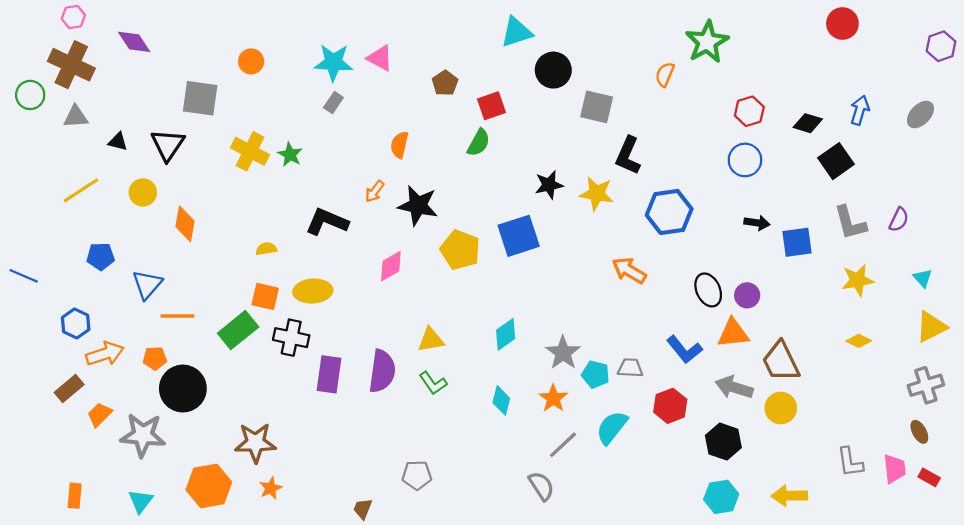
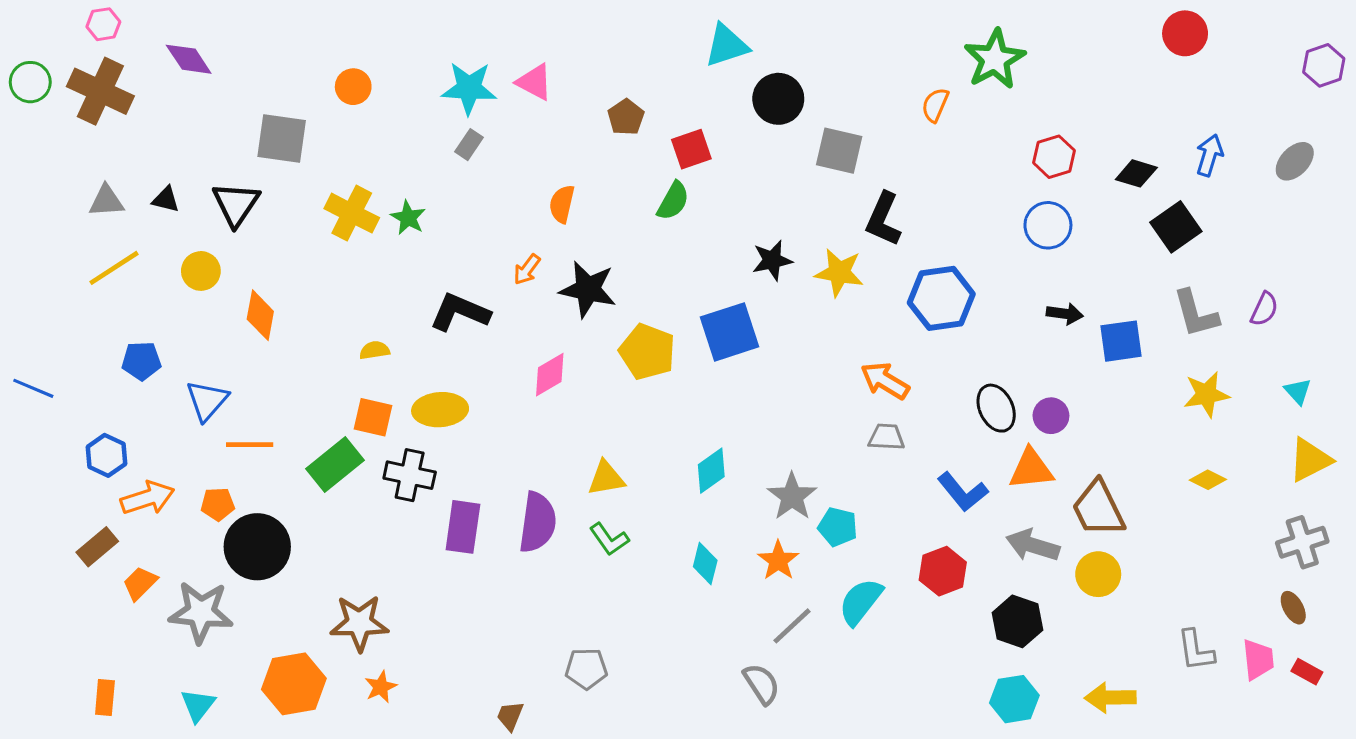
green circle: (30, 95) -> (30, 82), moved
gray triangle: (76, 117) -> (106, 201), moved
gray trapezoid: (630, 368) -> (886, 437), moved

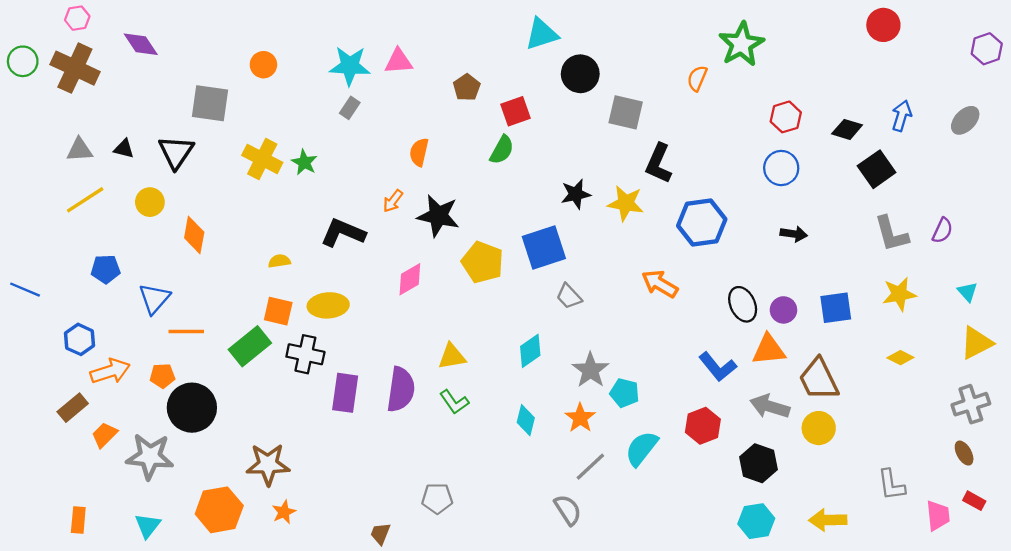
pink triangle: (535, 82) -> (399, 61), turned -32
blue square: (1121, 341) -> (836, 308), moved
gray trapezoid: (886, 437) -> (569, 296), moved, turned -136
pink trapezoid: (1258, 659) -> (938, 515), moved

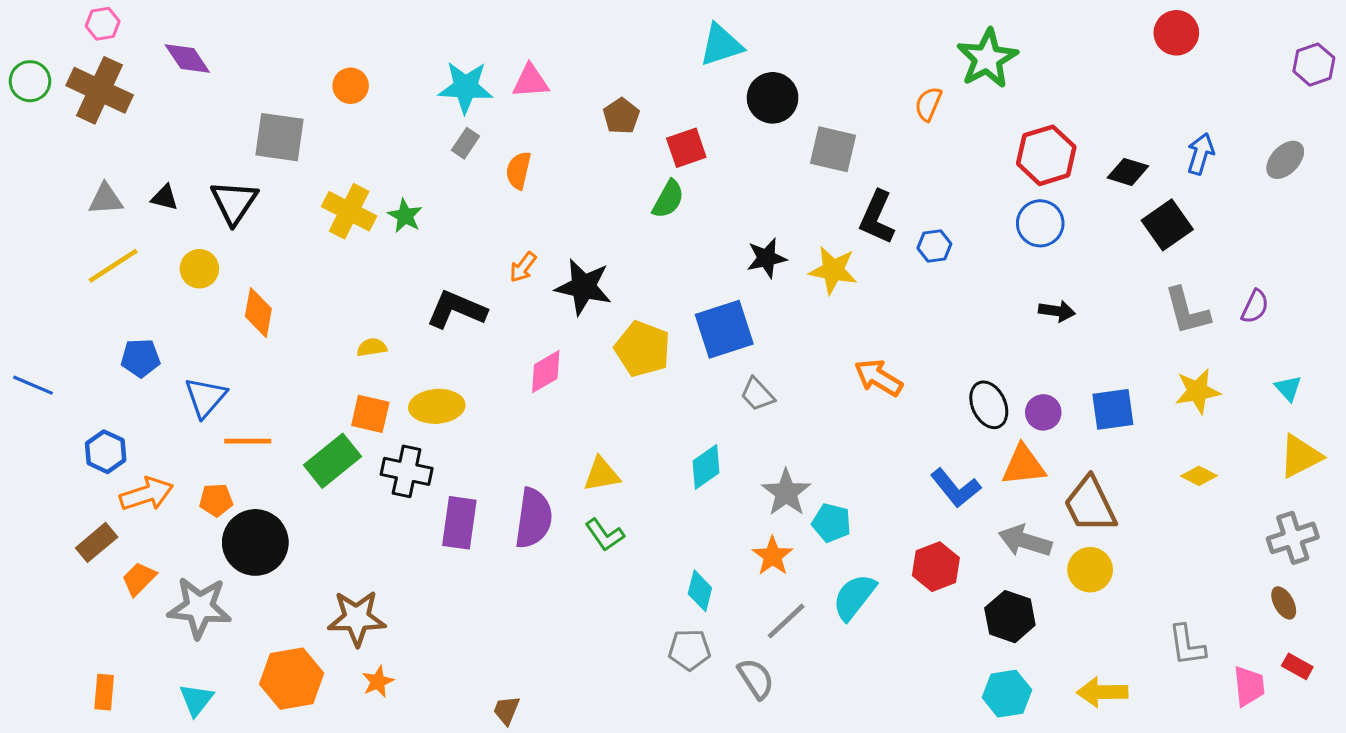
red hexagon: (786, 117) -> (1046, 155), size x1.4
orange semicircle: (419, 152) -> (518, 170), moved
blue hexagon: (702, 223) -> (934, 246), moved, size x0.5
cyan diamond: (526, 420) -> (700, 591), moved
gray pentagon: (437, 498) -> (689, 650), moved

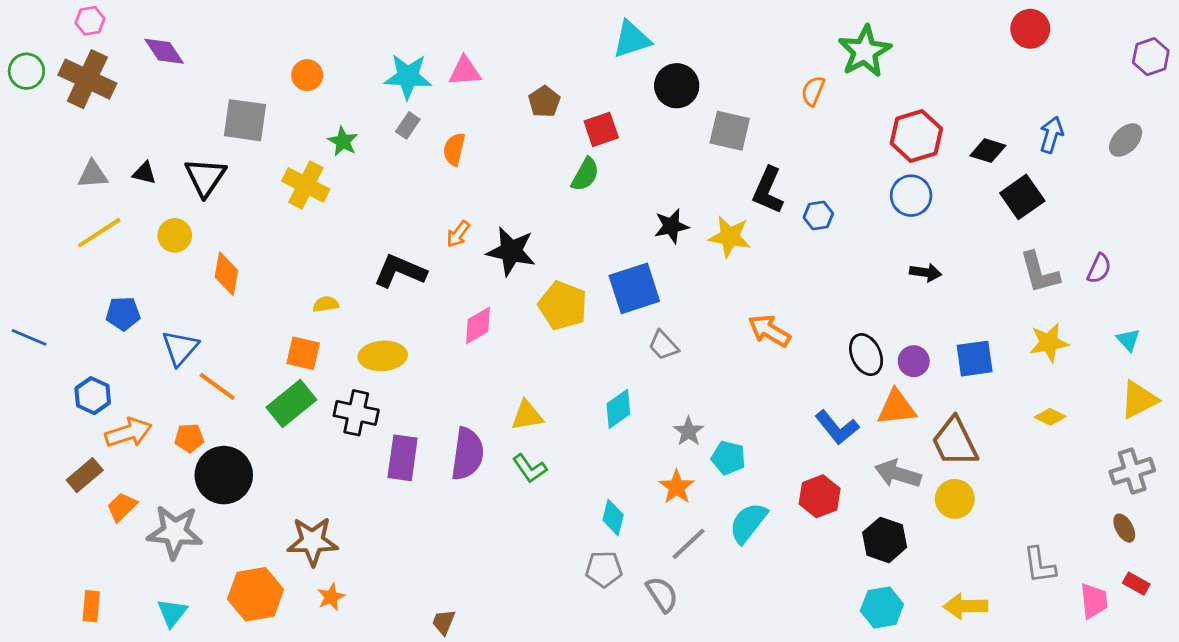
green star: (405, 216) -> (343, 141), moved
orange square: (370, 414) -> (303, 353), moved
orange line: (248, 441) -> (217, 386), turned 36
gray star: (786, 493) -> (689, 431), size x0.7

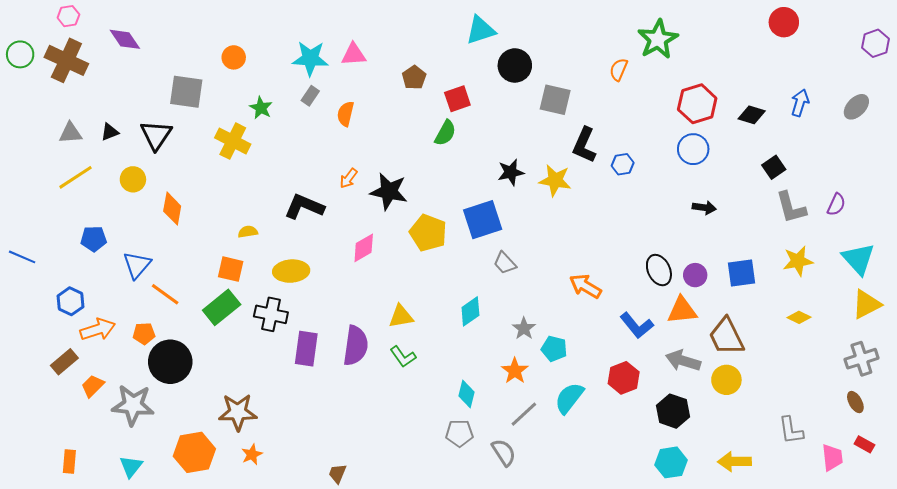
black triangle: (144, 173) -> (110, 132), turned -36
black square: (1022, 197) -> (774, 167), moved, size x0.7
orange arrow: (769, 331) -> (585, 286), moved
cyan triangle: (1128, 340) -> (858, 259), size x1.8

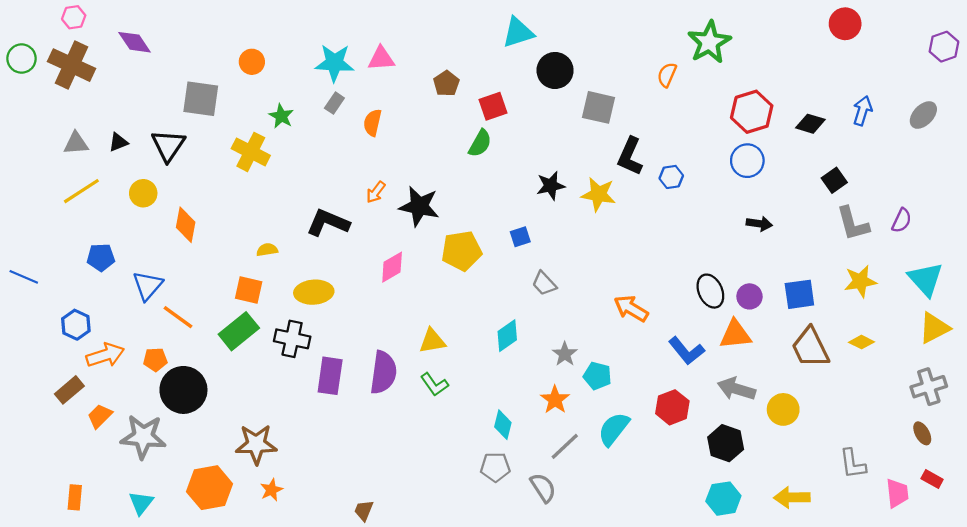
blue square: (483, 220) -> (520, 237), size x0.5
yellow pentagon: (428, 233) -> (462, 251), turned -30
brown trapezoid: (726, 337) -> (810, 348), moved

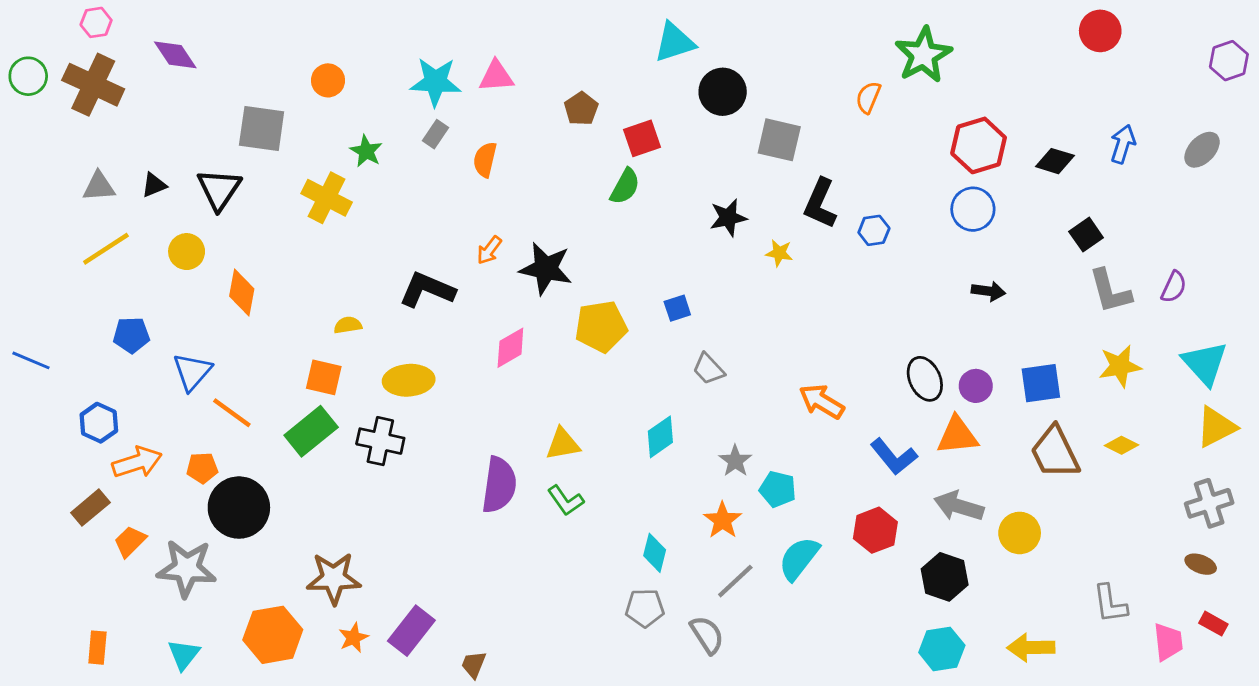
black star: (551, 186) -> (728, 218), moved
yellow star: (598, 194) -> (779, 253), size x0.6
purple rectangle: (330, 376) -> (411, 631), moved, turned 30
brown ellipse: (922, 433) -> (1201, 564), turned -40

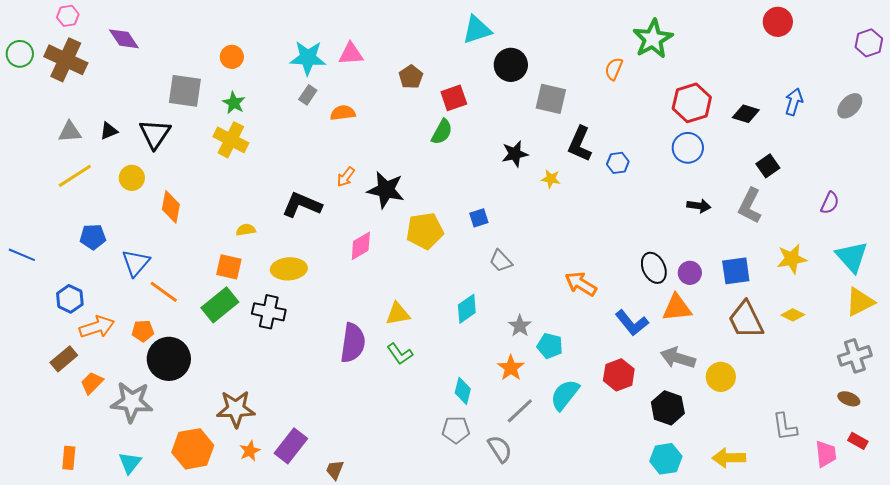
green star: (366, 151) -> (234, 103), moved
orange semicircle: (485, 160) -> (343, 113), turned 70
gray L-shape: (1110, 291) -> (750, 206), moved, turned 42

